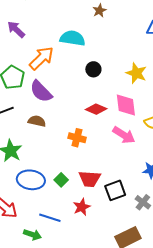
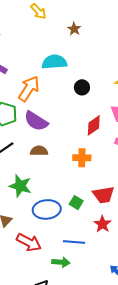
red diamond: (96, 109) -> (94, 125), turned -45

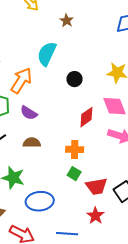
cyan semicircle: (54, 62) -> (47, 54), turned -60
purple semicircle: (36, 121) -> (29, 113), size x0.7
green square: (76, 203) -> (74, 174), moved

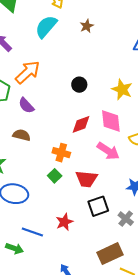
cyan semicircle: (47, 54) -> (46, 27), moved
red trapezoid: (96, 186) -> (86, 179), moved

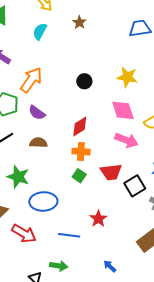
cyan semicircle: (46, 27) -> (40, 31), size x0.7
red diamond: (81, 124) -> (80, 127), moved
black square: (98, 206) -> (135, 186), moved
green arrow: (15, 248) -> (59, 266), moved

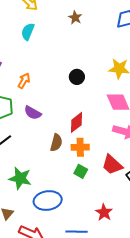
brown star: (79, 22) -> (75, 18), moved
orange arrow: (31, 80) -> (24, 81), size x0.6
brown semicircle: (38, 143) -> (56, 143), moved, turned 108
red trapezoid: (111, 172) -> (112, 165), turned 55

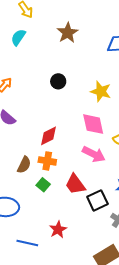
brown star: (75, 18) -> (68, 33), size x1.5
black circle: (77, 77) -> (58, 81), moved
brown semicircle: (56, 143) -> (24, 165), moved

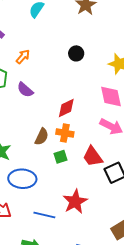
green square: (43, 185) -> (61, 157), turned 32
red star: (58, 230) -> (75, 202), size x1.4

